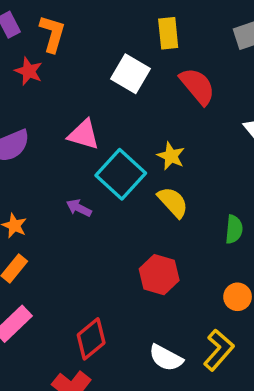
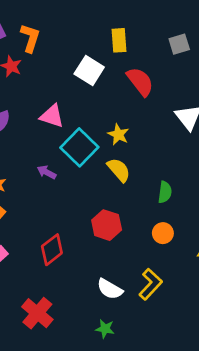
orange circle: (238, 297) -> (163, 233), moved
red diamond: (91, 339) -> (52, 250), moved

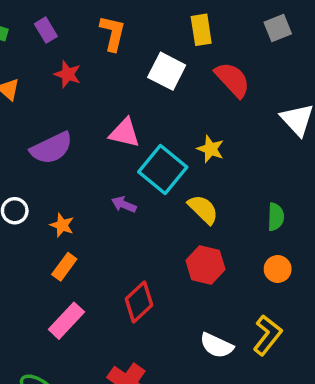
orange L-shape: (30, 38) -> (113, 33), moved
yellow semicircle: (119, 170) -> (203, 209), moved

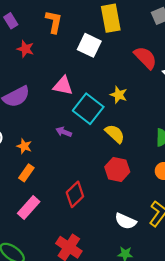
yellow rectangle: (201, 30) -> (111, 18), size x1.4
red semicircle: (232, 80) -> (145, 58), moved

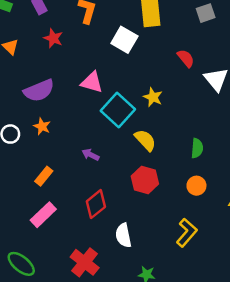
red semicircle: (145, 58) -> (186, 58), size x0.7
purple arrow: (64, 132) -> (90, 155), moved
orange star: (24, 146) -> (42, 126), moved
white semicircle: (126, 221) -> (123, 235), moved, turned 50

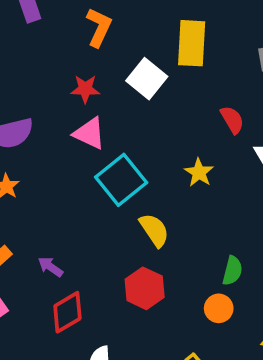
red star: (53, 38) -> (85, 89), moved, turned -30
yellow star: (153, 97) -> (199, 173), moved
green semicircle: (197, 148) -> (232, 271), moved
purple arrow: (90, 155) -> (50, 267), moved

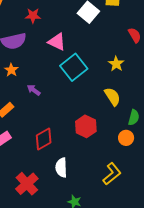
red star: (85, 89) -> (33, 16), moved
yellow semicircle: (154, 230) -> (112, 97), moved
purple arrow: (50, 267) -> (34, 90), moved

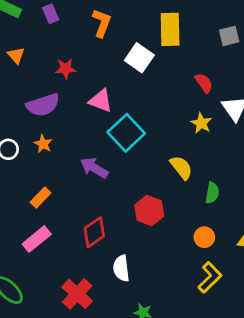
yellow star: (116, 64) -> (201, 123), moved
purple arrow: (34, 90) -> (94, 168), moved, size x1.5
orange circle: (126, 138) -> (204, 237), moved
yellow L-shape: (112, 174) -> (210, 277), moved

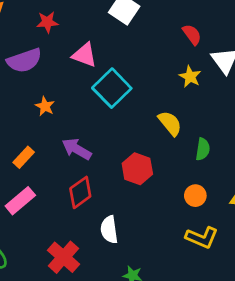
orange star: (43, 144) -> (45, 106), moved
purple arrow: (94, 168) -> (77, 149), moved
yellow L-shape: (210, 277) -> (202, 237), turned 68

